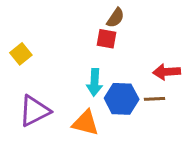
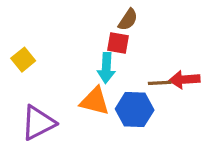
cyan arrow: (95, 82) -> (106, 68), moved
brown line: (155, 99) -> (160, 83), moved
orange triangle: (85, 123) -> (95, 101), moved

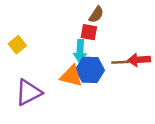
blue hexagon: (135, 109) -> (90, 70), moved

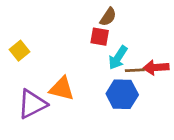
cyan arrow: (80, 51) -> (118, 58), moved, turned 30
blue hexagon: (90, 70) -> (122, 94), moved
orange triangle: (71, 76) -> (62, 89), moved

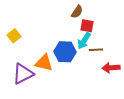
red square: (100, 37) -> (87, 26), moved
red arrow: (156, 67) -> (111, 68), moved
blue hexagon: (122, 94) -> (65, 52), moved

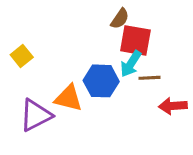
red square: (87, 26) -> (135, 40), size x1.5

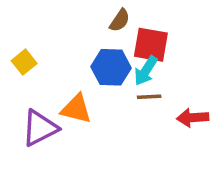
brown semicircle: (120, 19) -> (120, 20), moved
brown line: (149, 78) -> (149, 97), moved
blue hexagon: (101, 81) -> (111, 67), moved

